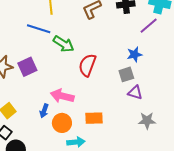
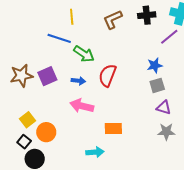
gray square: (126, 74) -> (157, 85), moved
purple triangle: (135, 92) -> (164, 108), moved
blue arrow: (44, 111) -> (78, 81), moved, turned -104
orange circle: (62, 123) -> (46, 132), moved

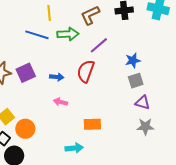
purple line: (169, 37) -> (99, 45), moved
green arrow: (84, 54) -> (68, 34), moved, turned -35
pink arrow: (82, 106) -> (61, 102), size x0.6

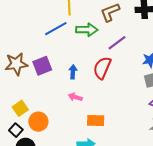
blue line: (37, 35) -> (56, 29), turned -50
blue arrow: (57, 77) -> (73, 72), turned -96
orange rectangle: (92, 124) -> (96, 120), moved

